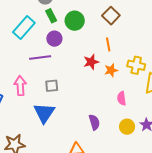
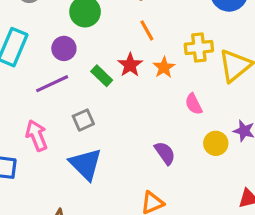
green rectangle: (51, 16) -> (102, 76), moved

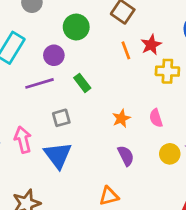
red star: (130, 65) -> (151, 45), moved
orange star: (164, 67) -> (121, 118), moved
pink arrow: (37, 135) -> (23, 140), moved

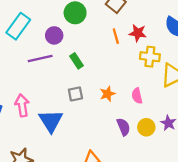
red star: (151, 45) -> (138, 33), turned 30
gray square: (61, 118) -> (75, 94), moved
purple semicircle: (126, 156) -> (124, 127), moved

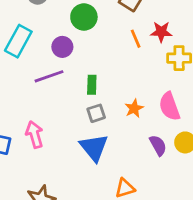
green rectangle: (76, 61) -> (92, 85), moved, turned 42
pink semicircle: (137, 96) -> (169, 106), size x1.5
blue triangle: (51, 121) -> (94, 148), moved

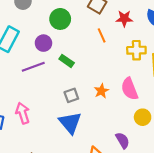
red star: (161, 32) -> (124, 19), moved
green rectangle: (92, 85) -> (67, 61), moved, turned -56
purple semicircle: (158, 145) -> (123, 140), moved

